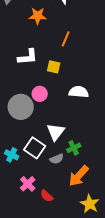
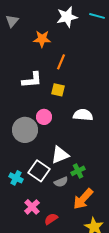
orange line: (66, 39) -> (61, 62), moved
white triangle: (56, 132) -> (60, 155), turned 30
red semicircle: (47, 196) -> (51, 219), turned 104

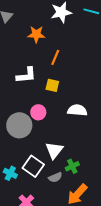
white triangle: (60, 155) -> (54, 150), turned -30

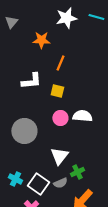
pink circle: (38, 112) -> (60, 118), moved
white square: (33, 166) -> (38, 184), moved

